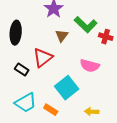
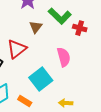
pink semicircle: (90, 66) -> (64, 57), turned -120

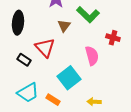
red cross: (80, 28) -> (113, 38), moved
red triangle: (17, 49) -> (45, 48), turned -35

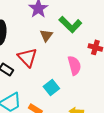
cyan square: (69, 78) -> (51, 87), size x0.7

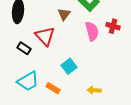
pink semicircle: (74, 65) -> (92, 31), moved

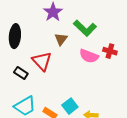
pink semicircle: (92, 31) -> (89, 56), turned 126
cyan square: (69, 66) -> (70, 106), moved

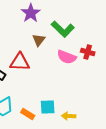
red triangle: (42, 61) -> (20, 62), turned -45
cyan square: (70, 106) -> (48, 107), turned 35

